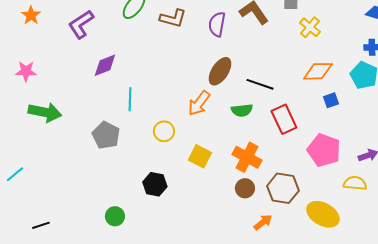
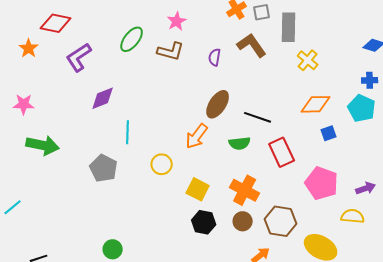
purple semicircle: (217, 24) -> (215, 57), size x0.7
black hexagon: (155, 184) -> (204, 222), moved

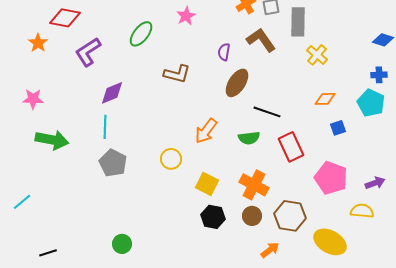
brown L-shape: (171, 51) -> (177, 74), moved
brown ellipse: (218, 104) -> (237, 83), moved
orange diamond: (316, 104) -> (325, 99), size x0.7
cyan line: (128, 132) -> (105, 127), moved

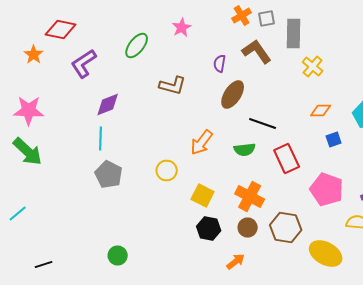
pink star: (33, 99) -> (29, 110), size x1.4
green arrow: (52, 140) -> (28, 152), moved, turned 32
orange arrow: (270, 250) -> (236, 262), moved

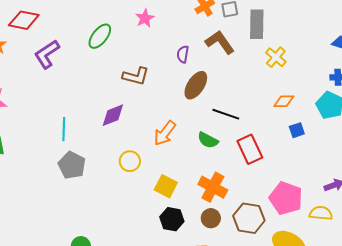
purple diamond: (108, 104) -> (113, 115), moved
green semicircle: (245, 150) -> (208, 140), turned 35
pink pentagon: (327, 190) -> (286, 198), moved

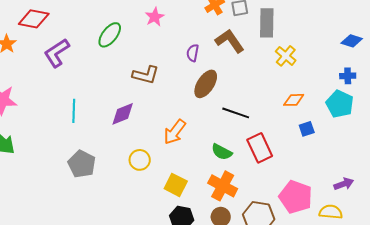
cyan line: (64, 129) -> (74, 111), moved
green semicircle: (208, 140) -> (222, 152), moved

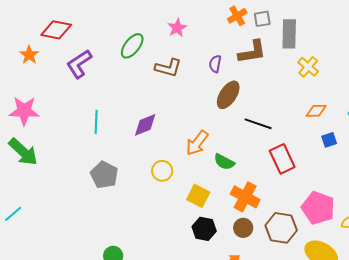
brown L-shape: (230, 41) -> (252, 52), turned 116
brown L-shape: (146, 75) -> (168, 68), moved
green semicircle: (222, 152) -> (224, 162), moved

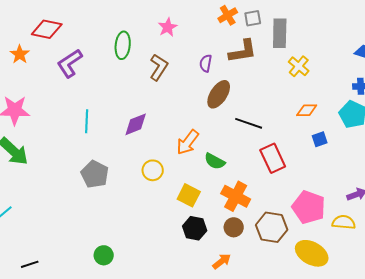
green ellipse: (132, 46) -> (123, 45), turned -32
brown L-shape: (168, 68) -> (159, 67), turned -72

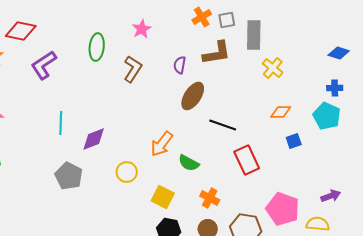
purple diamond: (136, 124) -> (94, 139), moved
orange cross: (236, 196) -> (210, 198), size x0.7

